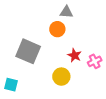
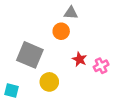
yellow circle: (61, 77) -> (49, 82), moved

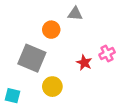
orange circle: (61, 31) -> (51, 30), moved
pink cross: (101, 66) -> (107, 54), moved

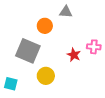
pink cross: (107, 54) -> (94, 47), turned 32

